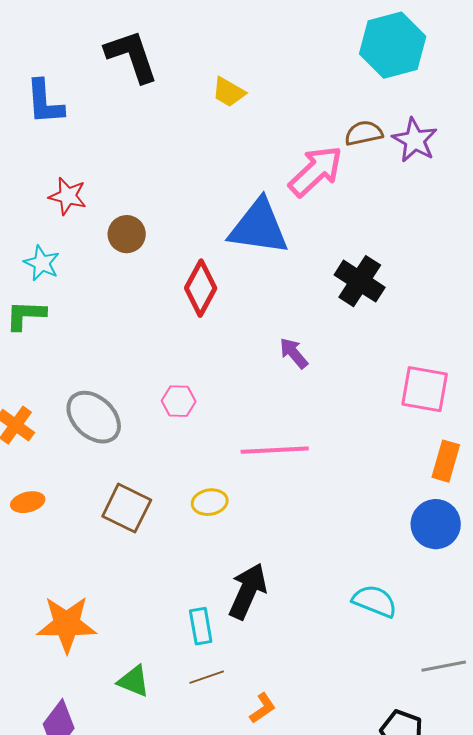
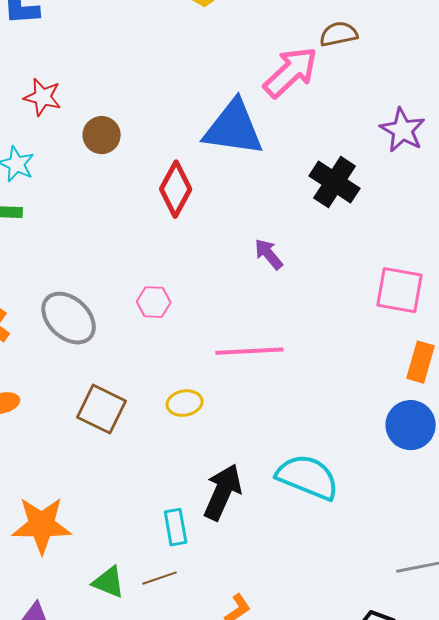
purple star: (415, 140) -> (403, 130), moved
cyan semicircle: (375, 601) -> (308, 477), moved, size x1.4
brown line: (207, 677) -> (160, 578), moved

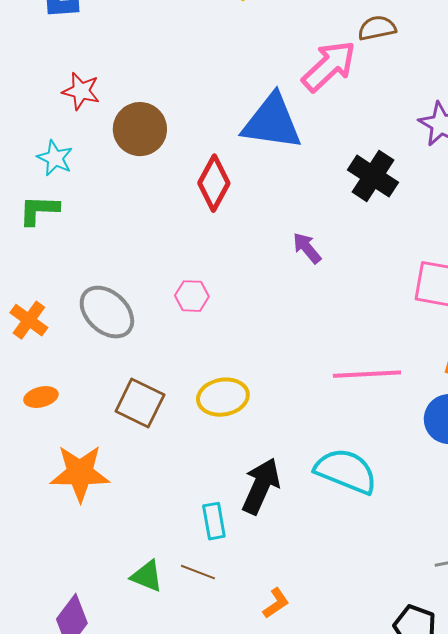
brown circle: (102, 135) -> (140, 129), size x1.4
pink line: (250, 351) -> (367, 374), moved
yellow ellipse: (185, 403) -> (223, 397), size x1.4
orange star: (42, 525) -> (80, 473), moved
brown line: (160, 578) -> (198, 572), turned 40

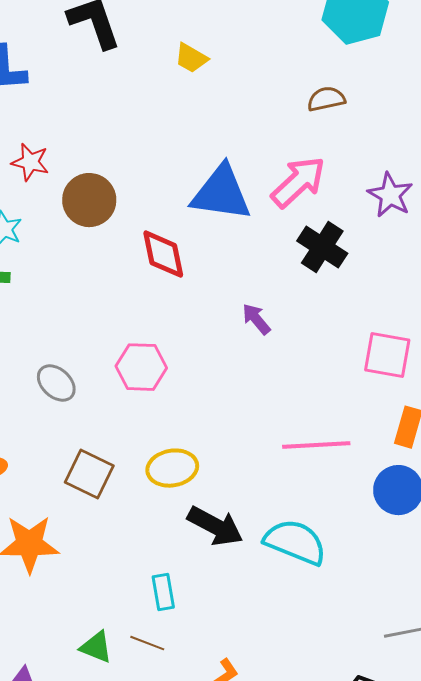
pink arrow: (329, 66) -> (298, 182), moved
red diamond: (214, 183) -> (163, 254), turned -40
pink hexagon: (192, 296) -> (141, 367), size x1.5
gray ellipse: (107, 312) -> (56, 383), size x0.7
black arrow: (261, 486) -> (215, 526), moved, turned 94

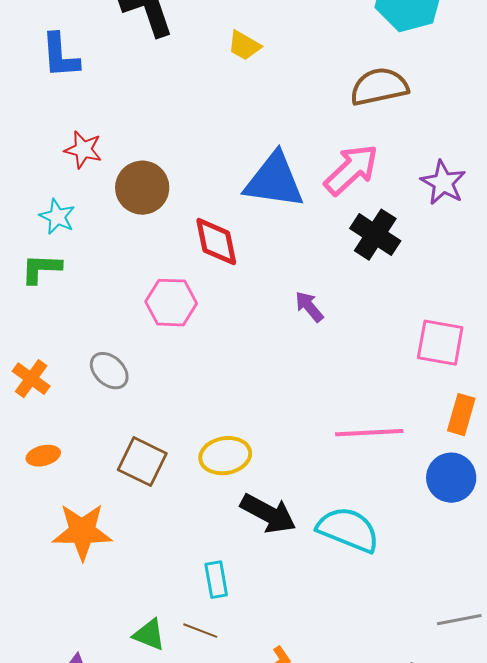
brown semicircle: (326, 99) -> (379, 87), size x1.5
pink hexagon: (141, 367) -> (171, 303), moved

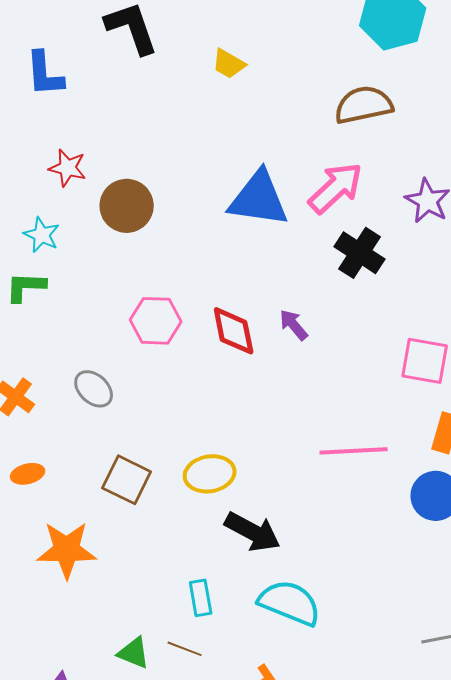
red diamond: (216, 242) -> (234, 331), moved
cyan semicircle: (348, 530) -> (290, 603), moved

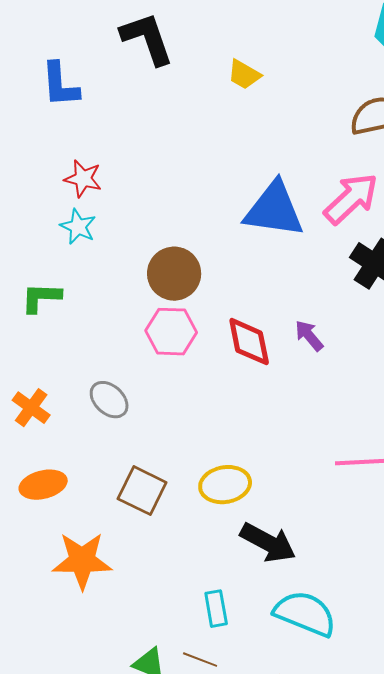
brown circle: (127, 206) -> (174, 274), moved
cyan star: (42, 235) -> (78, 227), moved
orange ellipse: (28, 474) -> (43, 485), size x1.4

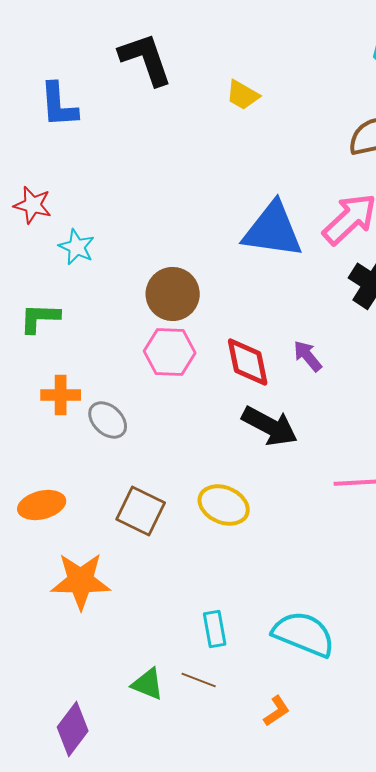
red star: (83, 179) -> (33, 205), moved
orange cross: (31, 408) -> (61, 395), moved, turned -36
yellow ellipse: (225, 485) -> (224, 505), turned 33
black arrow: (268, 543) -> (270, 426), moved

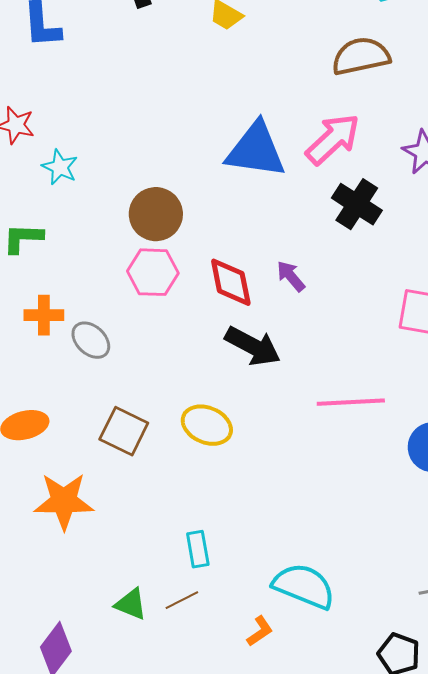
cyan semicircle: (304, 634) -> (304, 586), moved
brown line: (199, 680) -> (182, 600), turned -48

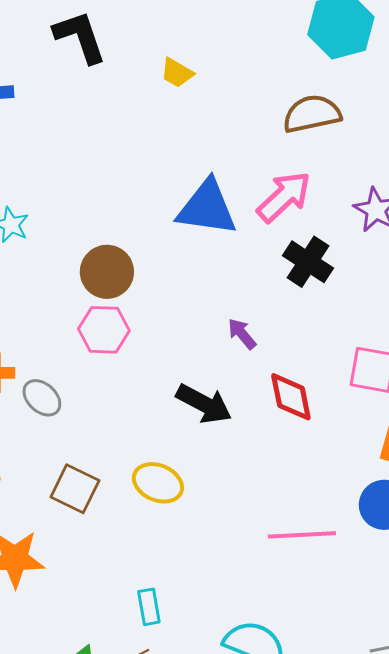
red diamond: (231, 282) -> (291, 397), moved
pink line: (351, 402) -> (302, 535), moved

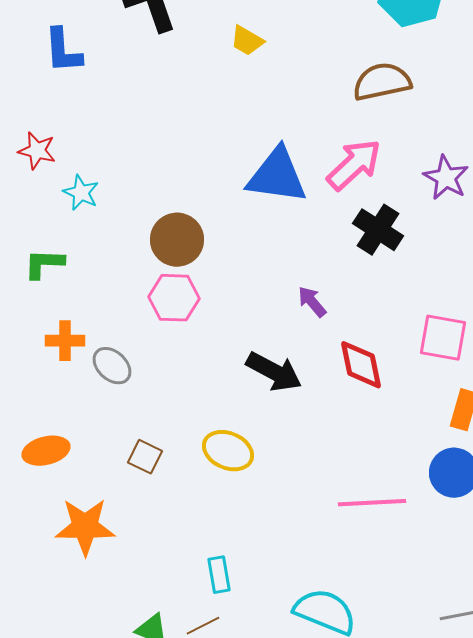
brown square: (75, 489) -> (145, 457), size x0.7

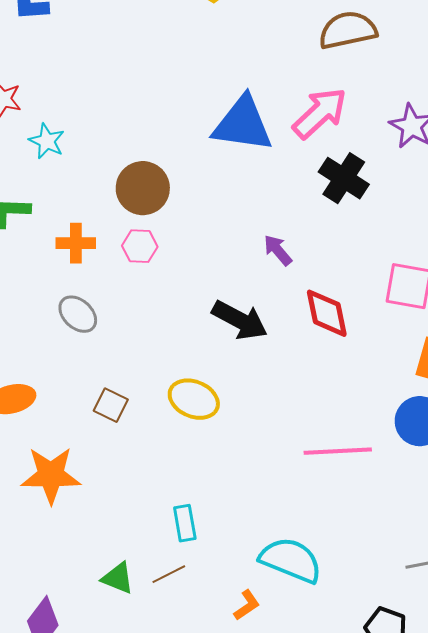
pink hexagon: (174, 298) -> (140, 246), size x0.7
orange cross: (65, 341) -> (76, 243), moved

